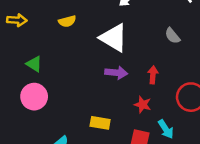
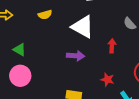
purple arrow: (116, 73) -> (76, 56), moved
red arrow: (153, 75) -> (112, 46), moved

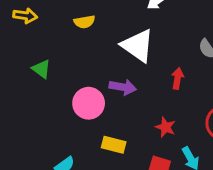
pink circle: (20, 76) -> (89, 103), moved

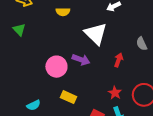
green triangle: (41, 69) -> (19, 30), moved
red star: (166, 127) -> (115, 93), moved

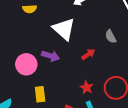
red arrow: (119, 60) -> (88, 54), turned 40
yellow rectangle: (68, 97) -> (40, 94), turned 63

